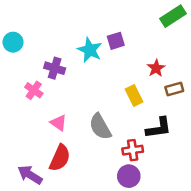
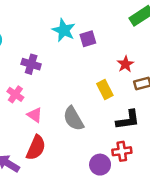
cyan star: (90, 50) -> (64, 30), moved
pink cross: (34, 90) -> (15, 94), moved
red cross: (133, 150) -> (122, 151), moved

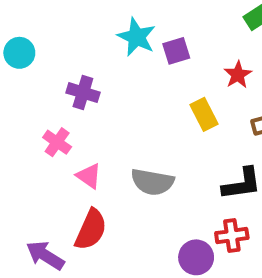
red star: (125, 64) -> (238, 75), moved
yellow rectangle: (105, 90) -> (204, 114), moved
gray semicircle: (73, 119) -> (152, 182), turned -50

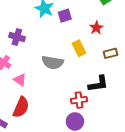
gray semicircle: (152, 182) -> (53, 62), moved
red cross: (232, 236) -> (79, 100), moved

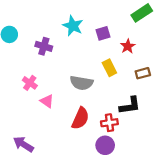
purple square: (65, 16) -> (103, 33), moved
purple cross: (17, 37) -> (44, 46), moved
red semicircle: (21, 107) -> (80, 118), moved

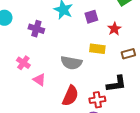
yellow rectangle: (109, 68) -> (97, 49), turned -56

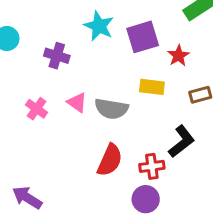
purple square: (91, 17) -> (143, 37), size x1.5
pink triangle: (39, 80) -> (77, 102), moved
black L-shape: (116, 84) -> (182, 141), turned -30

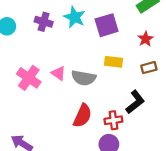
purple cross: (57, 56) -> (44, 22), moved
red star: (178, 56) -> (146, 39), moved
pink cross: (37, 109) -> (29, 78), size x1.5

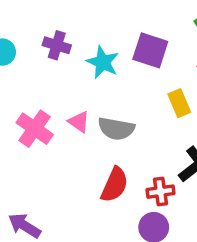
cyan star: (75, 17) -> (103, 62), moved
purple square: (107, 25) -> (150, 50), turned 35
yellow rectangle: (113, 62) -> (179, 103), moved, turned 60

